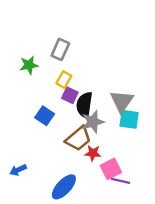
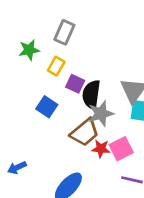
yellow rectangle: (64, 80) -> (56, 66), moved
pink square: (111, 169) -> (121, 149), moved

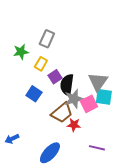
purple square: (75, 84) -> (55, 77), turned 32
pink square: (121, 149) -> (89, 104), moved

